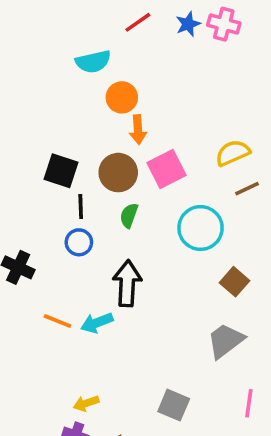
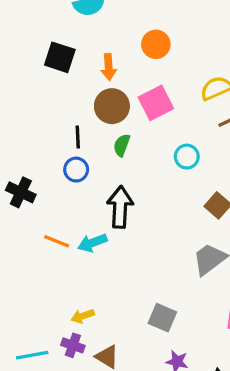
orange circle: (122, 97) -> (156, 44), moved
orange arrow: (138, 130) -> (109, 67), moved
black square: (61, 171) -> (60, 57), moved
cyan circle: (201, 228) -> (187, 157), size x0.6

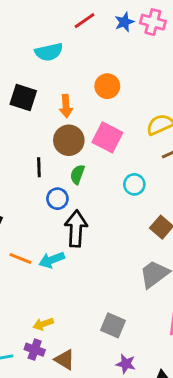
pink square: (156, 103) -> (107, 137), turned -36
blue circle: (76, 170) -> (57, 199), moved

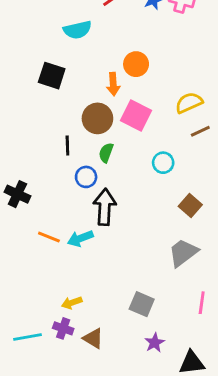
orange arrow: (66, 106) -> (113, 84), moved
purple star: (126, 364) -> (155, 343), turned 30

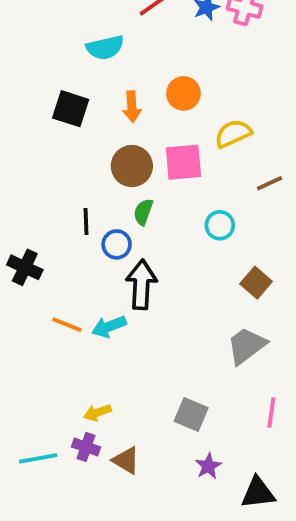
orange arrow: (113, 84) -> (132, 107), moved
yellow semicircle: (189, 103) -> (233, 134), moved
pink square: (136, 116) -> (183, 162), turned -32
black line: (67, 146) -> (86, 221), moved

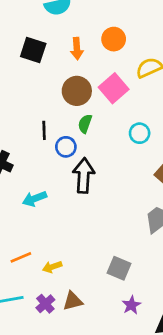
pink square: (183, 162) -> (114, 88), turned -36
orange line: (67, 325) -> (21, 257), moved, turned -45
cyan arrow: (109, 327) -> (35, 199), moved
purple cross: (86, 447) -> (45, 304), moved, turned 30
brown triangle: (126, 460) -> (73, 301), turned -45

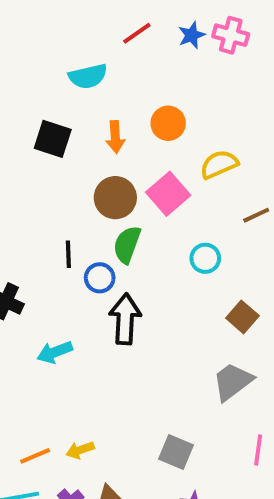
green semicircle: (85, 124) -> (127, 245), size x1.4
orange line: (21, 257) -> (35, 456), moved

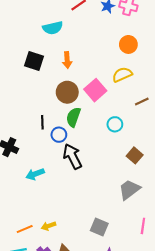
orange circle: (168, 123) -> (128, 44), moved
black arrow: (125, 319) -> (72, 156), turned -30

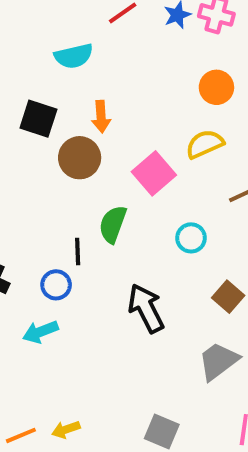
brown circle: (67, 92) -> (80, 158), moved
black line: (42, 122) -> (78, 252), moved
blue circle: (59, 135) -> (56, 285), moved
black arrow: (72, 156) -> (146, 308), moved

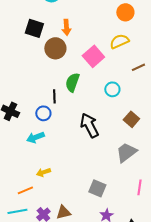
yellow arrow: (66, 430) -> (43, 172), moved

